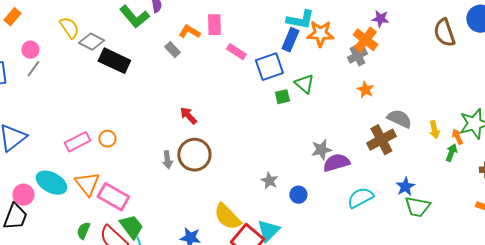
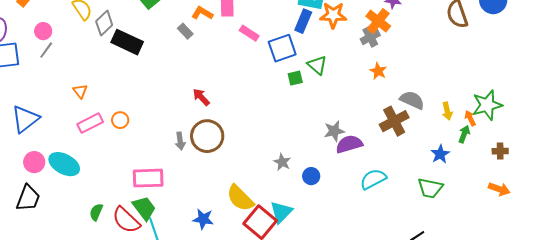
gray diamond: (91, 42) -> (104, 23), turned -70
orange triangle: (87, 184) -> (80, 91), moved, size x0.6
blue star: (405, 187) -> (440, 154), moved
pink circle: (23, 195) -> (34, 162), moved
pink rectangle: (113, 197) -> (148, 178), moved, turned -32

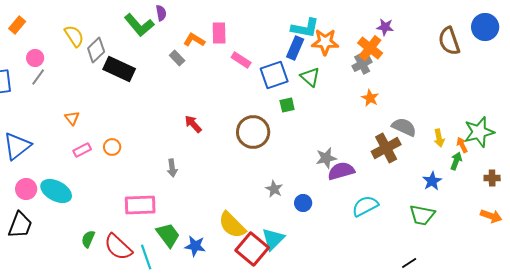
green triangle: (317, 65) -> (310, 77), moved
pink rectangle: (90, 123) -> (82, 150), size x0.7
brown circle: (207, 136) -> (253, 132), moved
green trapezoid: (144, 208) -> (168, 235), moved

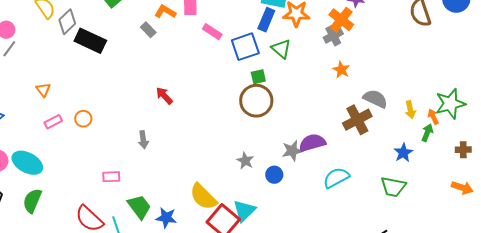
brown circle: (253, 132) -> (256, 101), moved
gray star: (326, 158) -> (292, 151), moved
pink rectangle: (140, 205) -> (111, 177), size x0.6
green semicircle: (88, 239) -> (32, 201), moved, size x1.4

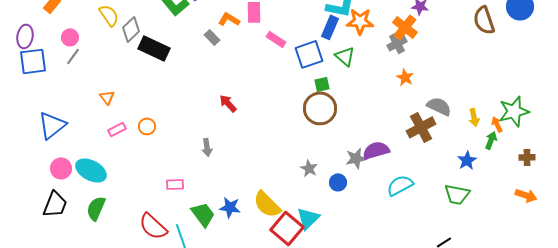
blue star: (166, 218) -> (230, 207), moved

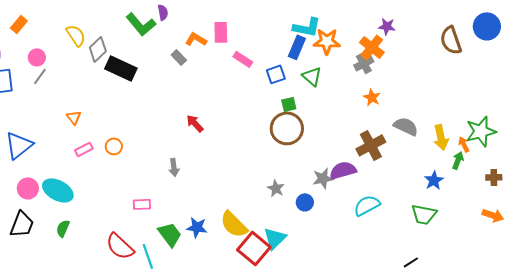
blue square: (309, 54) -> (276, 74), size x0.7
yellow arrow: (474, 117) -> (441, 137), size x1.4
brown cross: (421, 127) -> (371, 145), moved
green semicircle: (96, 208) -> (63, 228), size x0.7

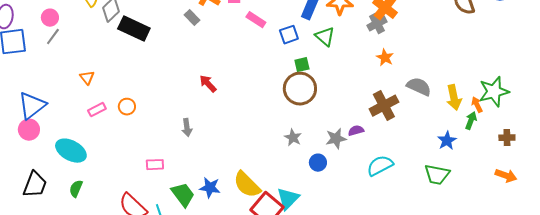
purple semicircle: (343, 170) -> (356, 131), size x0.6
pink circle: (28, 188) -> (29, 130), moved
gray star: (276, 188) -> (293, 138), moved

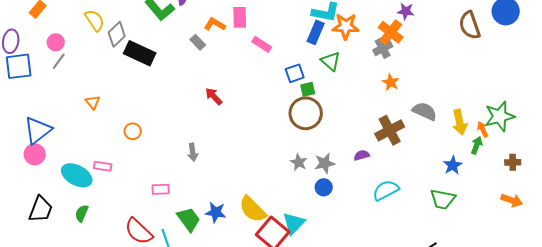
blue square: (289, 35) -> (295, 73), moved
red arrow: (208, 84) -> (214, 96), moved
pink rectangle: (97, 110) -> (103, 166), moved, turned 36
gray star: (336, 139) -> (325, 163), moved

